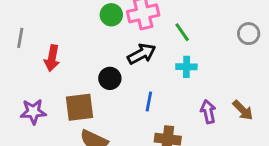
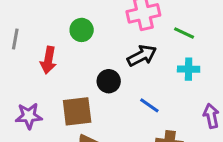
green circle: (111, 15) -> (82, 30), moved
green line: (182, 32) -> (184, 33), turned -30
blue line: (149, 102) -> (149, 105), turned -66

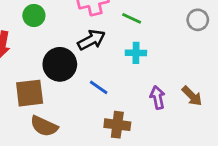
black circle: (109, 81) -> (60, 64), size x1.5

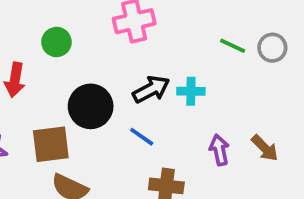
green line: (132, 18) -> (233, 46), moved
black arrow: (91, 40) -> (151, 89), moved

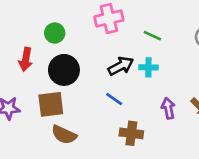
green line: (233, 46) -> (152, 36), moved
black circle: (91, 106) -> (64, 70), moved

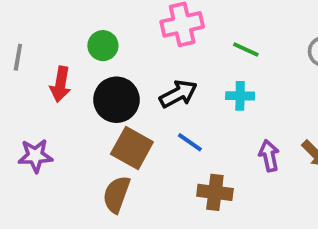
black arrow: (121, 66) -> (178, 94), moved
brown square: (51, 104) -> (132, 148), moved, turned 36
brown semicircle: (64, 135) -> (116, 194), turned 85

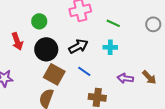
red arrow: (60, 84) -> (17, 41), turned -30
purple arrow: (269, 156) -> (125, 78), turned -70

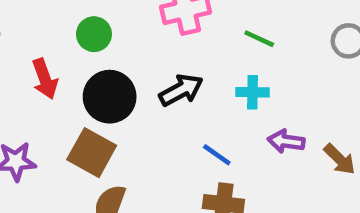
blue line: (84, 71) -> (217, 155), moved
brown square: (54, 74) -> (92, 153), moved
purple arrow: (125, 78) -> (286, 141), moved

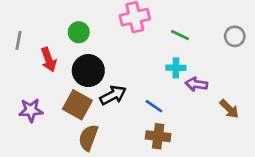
black arrow: (181, 90) -> (113, 95), moved
purple arrow: (286, 141) -> (196, 84), moved

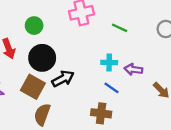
cyan cross: (176, 68) -> (109, 62), moved
blue line: (154, 106) -> (111, 88), moved

